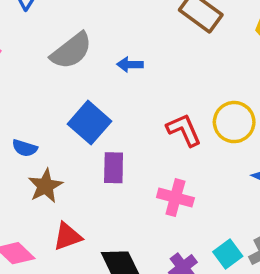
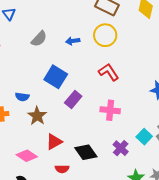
gray semicircle: (71, 51) -> (39, 39), size x0.7
yellow circle: (234, 122) -> (105, 35), moved
purple rectangle: (114, 168) -> (73, 99), turned 48

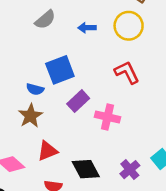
blue square: (56, 77) -> (60, 70), turned 30
blue semicircle: (22, 97) -> (35, 89), moved
pink cross: (110, 110) -> (107, 117), moved

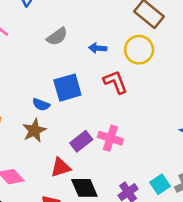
red L-shape: (127, 72) -> (115, 82), moved
purple rectangle: (78, 101) -> (81, 141), moved
red triangle: (47, 151) -> (61, 167), moved

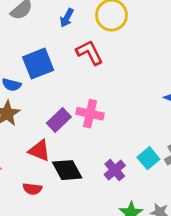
blue arrow: (98, 48) -> (67, 18), turned -60
red triangle: (61, 167) -> (39, 151), turned 45

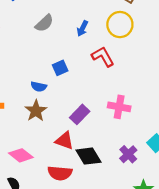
blue square: (38, 64) -> (60, 68), size x0.6
pink cross: (90, 114) -> (119, 107), moved
red semicircle: (32, 189) -> (60, 173), size x1.5

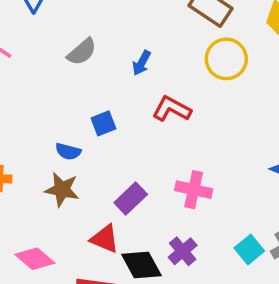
yellow circle: (120, 25) -> (226, 59), moved
red L-shape: (103, 57) -> (172, 109), turned -35
brown star: (36, 111) -> (62, 189), turned -30
purple cross: (128, 154) -> (183, 251), moved

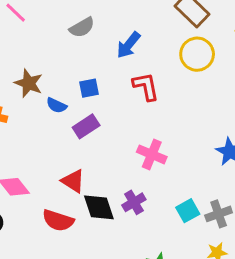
blue arrow: (142, 63) -> (128, 45), size x1.4
red L-shape: (172, 109) -> (146, 86), turned 40
brown star: (62, 189) -> (29, 83), moved
purple rectangle: (131, 199) -> (86, 126), moved

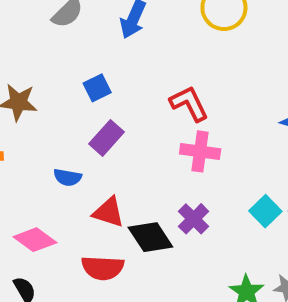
red L-shape: (146, 86) -> (189, 104), moved
blue semicircle: (57, 105) -> (68, 177), moved

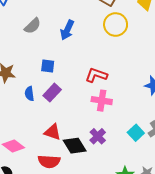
blue square: (97, 88) -> (48, 66), turned 32
red L-shape: (189, 104) -> (96, 75), turned -45
blue semicircle: (68, 177) -> (29, 94), moved, turned 72

